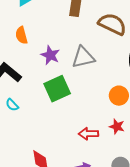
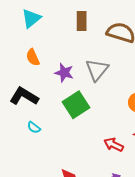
gray triangle: (83, 57) -> (97, 70), turned -30
red arrow: (88, 134) -> (114, 145), turned 36

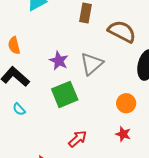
orange semicircle: (33, 57) -> (14, 45), moved
red arrow: (114, 145) -> (78, 139), moved, turned 102

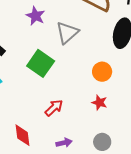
purple star: (59, 61) -> (36, 16), moved
green square: (65, 94) -> (41, 63), turned -32

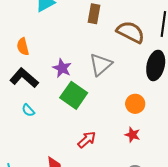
purple star: (36, 16) -> (62, 68), moved

